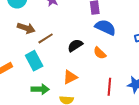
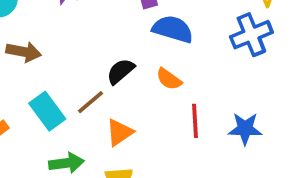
brown line: (46, 38) -> (90, 102), moved
red line: (109, 87) -> (195, 121), moved

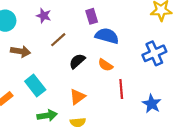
blue cross: (251, 35) -> (154, 53), moved
brown line: (90, 102) -> (58, 40), moved
blue star: (245, 129) -> (152, 104), moved, turned 30

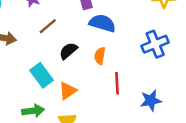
orange semicircle: (105, 65) -> (100, 56), turned 64
cyan rectangle: (35, 85) -> (42, 75), moved
blue star: (152, 104) -> (151, 101), turned 30

